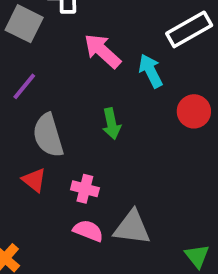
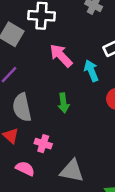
pink semicircle: (88, 231) -> (25, 169), moved

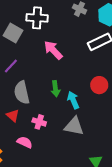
cyan arrow: (91, 71) -> (73, 100), moved
gray triangle: (72, 171) -> (74, 126), moved

